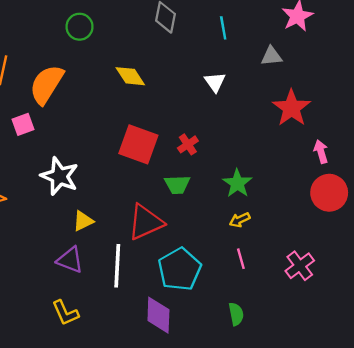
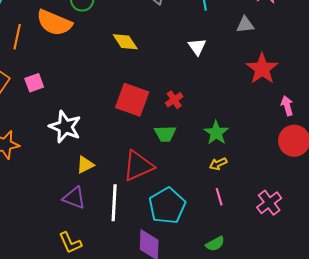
orange semicircle: (47, 84) -> (54, 23), moved, turned -99
green semicircle: (236, 314) -> (215, 244), turned 72

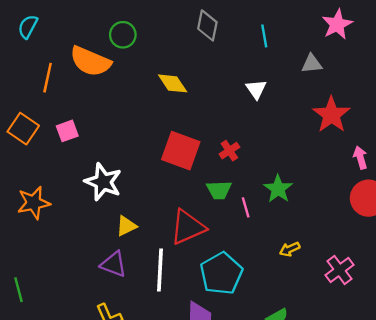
yellow arrow: (218, 164) -> (290, 249), moved
pink line: (219, 197) -> (246, 207), moved

